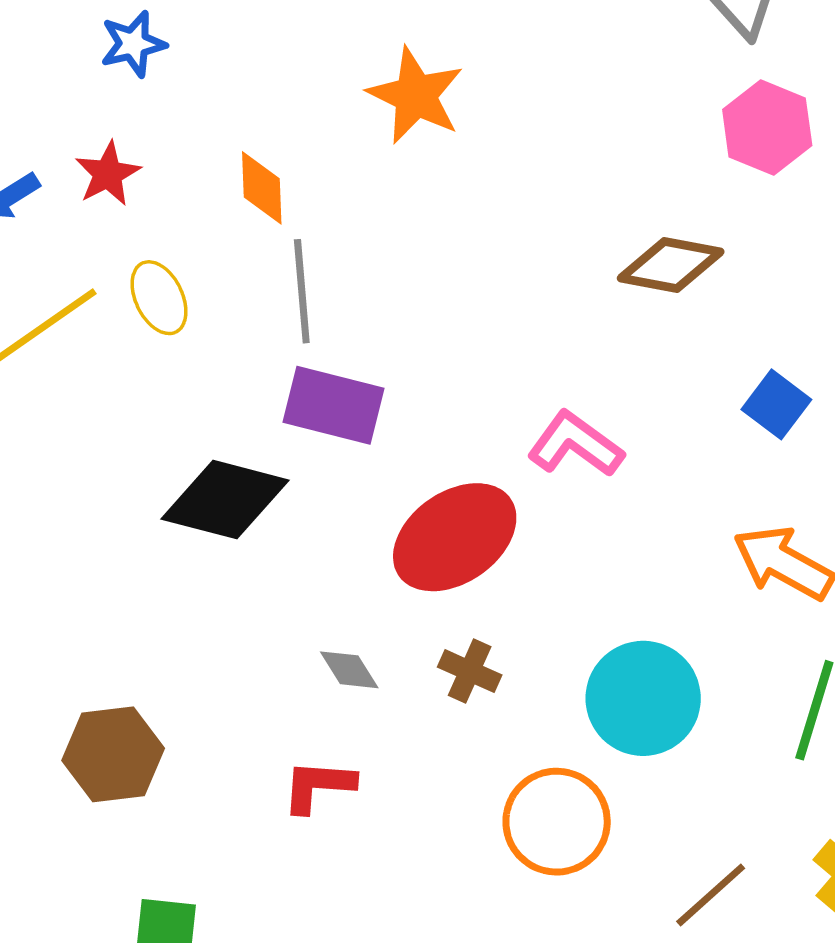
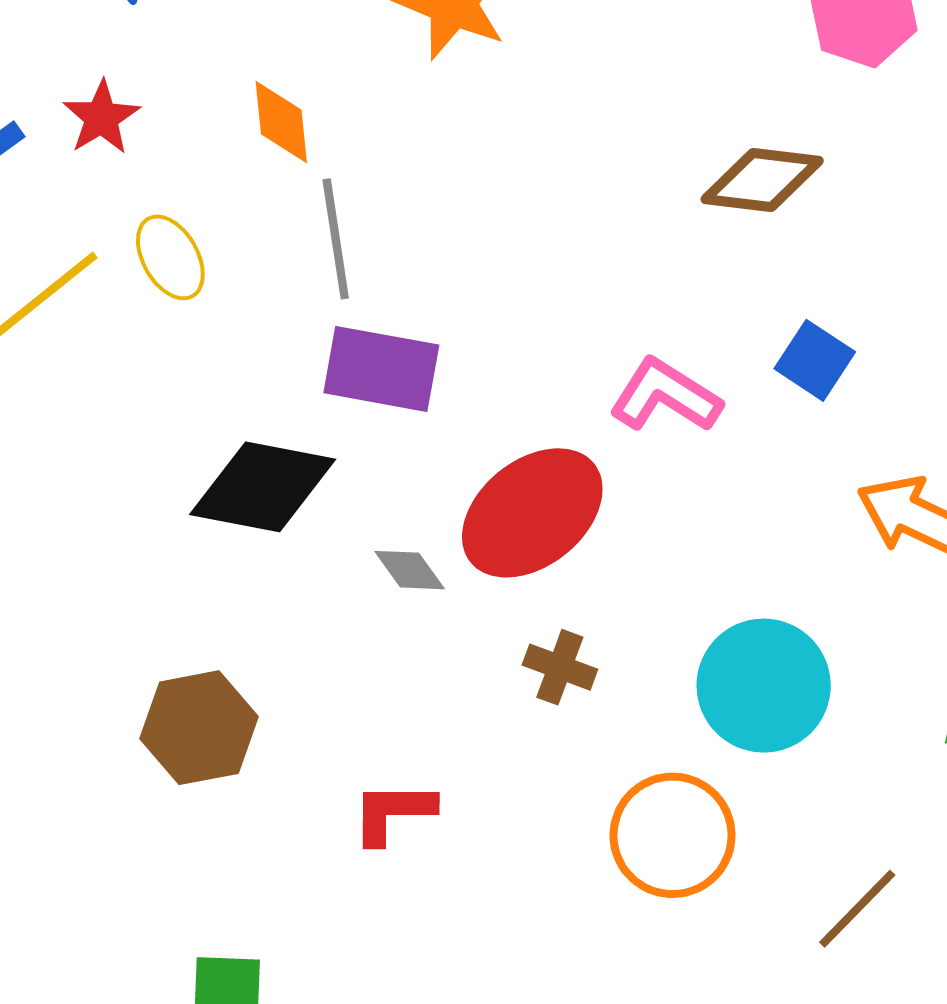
blue square: (776, 404) -> (815, 360), moved
gray diamond: (349, 670) -> (410, 570), moved
brown hexagon: (113, 754) -> (199, 728), moved

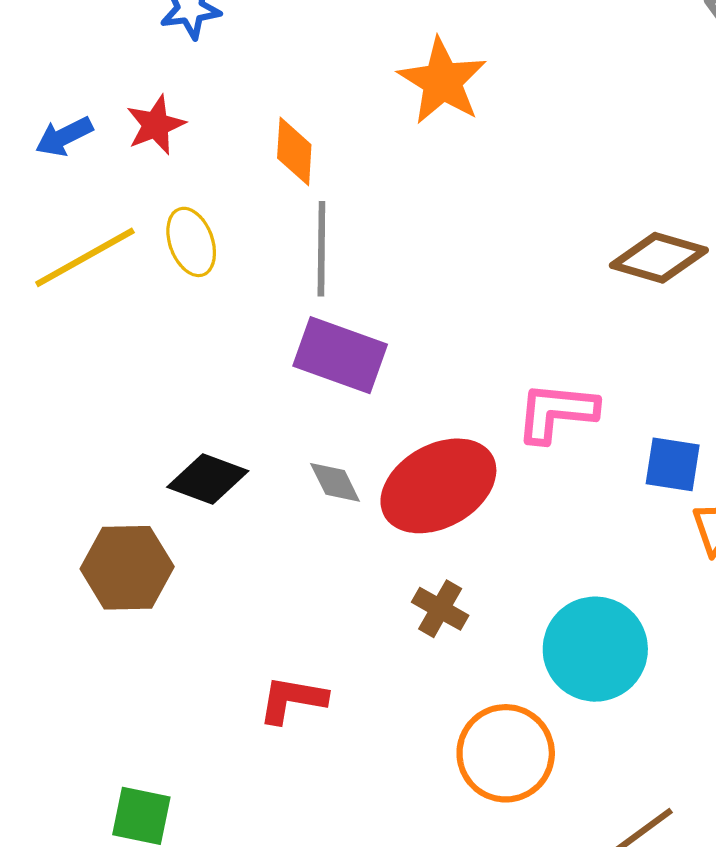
blue square: (815, 360) -> (673, 464), moved, turned -34
pink L-shape: (665, 396) -> (556, 412), turned -36
black diamond: (263, 487) -> (208, 479), moved, size x0.7
gray diamond: (410, 570) -> (335, 482), moved
brown hexagon: (199, 728) -> (127, 568), moved

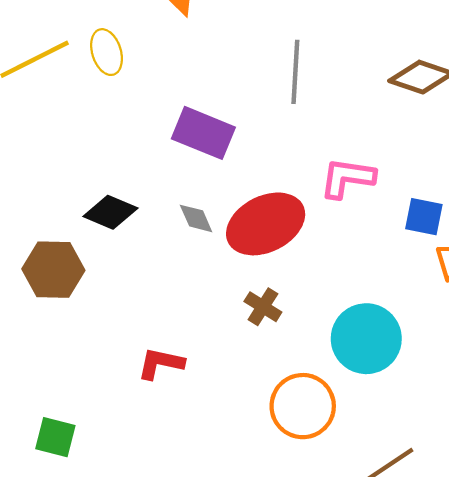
gray line: (321, 249) -> (295, 72), moved

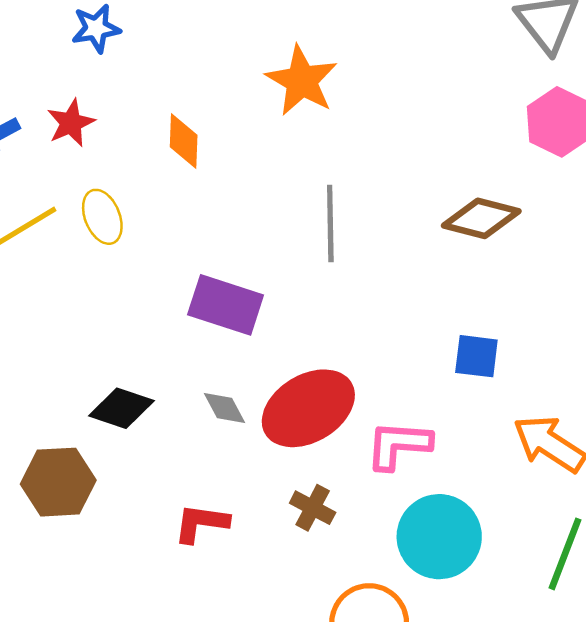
pink L-shape: (347, 178) -> (399, 445), moved
blue square: (424, 217) -> (476, 356), moved
red L-shape: (161, 363) -> (201, 523), moved

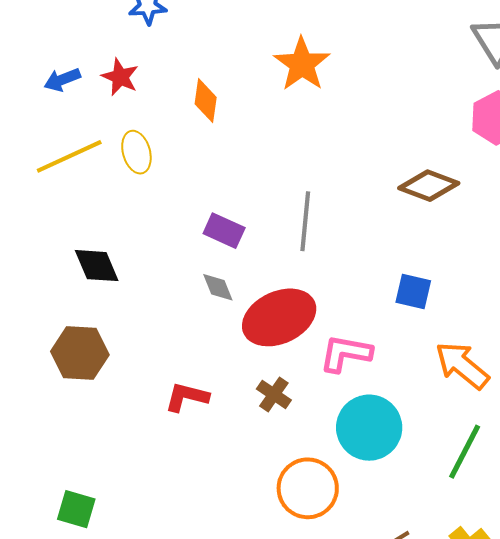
red star: (71, 123) -> (120, 77), turned -30
gray line: (330, 223) -> (305, 221), moved
purple rectangle: (226, 305) -> (224, 231), size x0.7
black diamond: (121, 408) -> (97, 266), moved, turned 42
gray diamond: (225, 408) -> (218, 287), moved

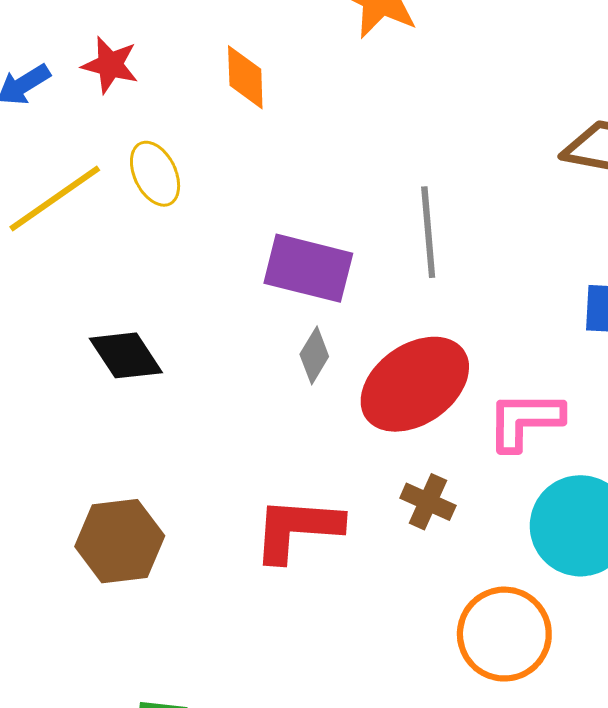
purple rectangle: (224, 231) -> (308, 268), size x1.4
gray diamond: (218, 287) -> (314, 355), turned 63
brown hexagon: (80, 353) -> (120, 541), moved
red L-shape: (187, 397) -> (297, 529), size x1.4

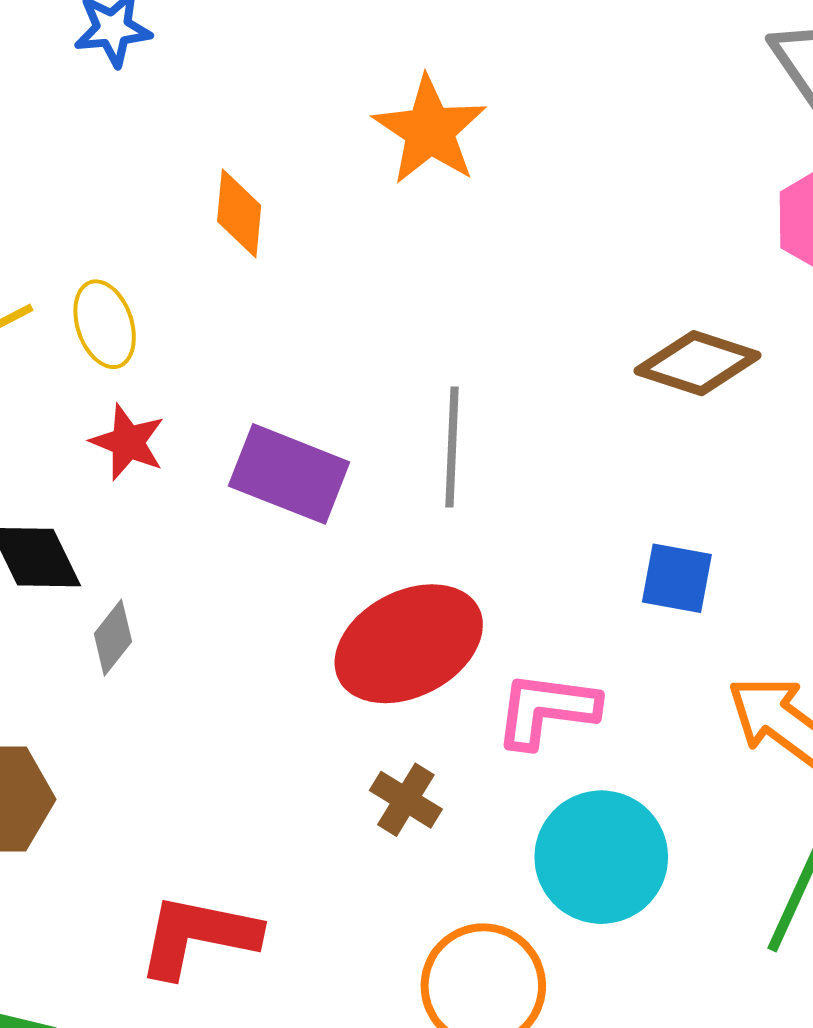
red star: (110, 65) -> (128, 442), moved
gray diamond: (314, 355) -> (113, 638), moved
red L-shape: (297, 529) -> (198, 936), moved

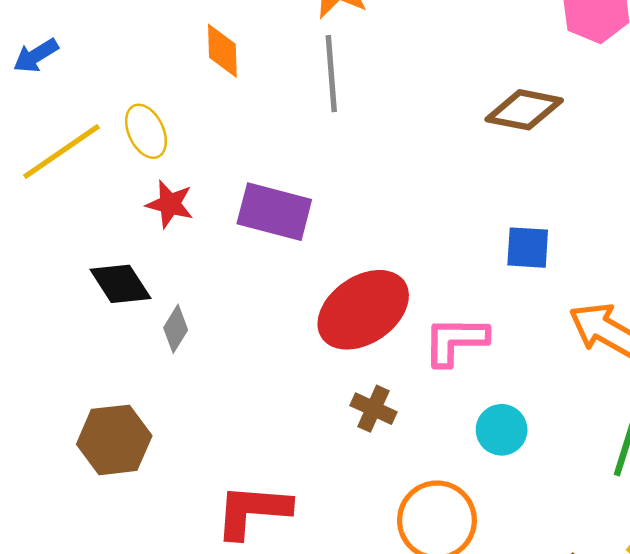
gray line: (452, 447) -> (331, 74), moved
cyan circle: (601, 857) -> (502, 430), size x0.6

